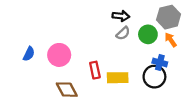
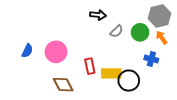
black arrow: (121, 16) -> (98, 15), moved
black circle: (154, 77) -> (129, 81), moved

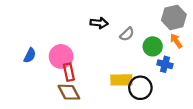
black arrow: (98, 15) -> (99, 23), moved
green circle: (140, 32) -> (153, 46), moved
red rectangle: (90, 66) -> (69, 72), moved

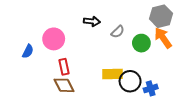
orange arrow: (176, 41) -> (163, 38), size x1.5
pink circle: (61, 56) -> (54, 39), moved
blue cross: (165, 64) -> (151, 88), moved, turned -32

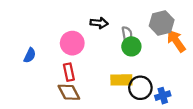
gray hexagon: (161, 16) -> (162, 23), moved
gray semicircle: (118, 32) -> (127, 34), turned -56
pink circle: (54, 39) -> (72, 43), moved
green circle: (141, 43) -> (131, 46), moved

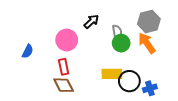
black arrow: (99, 23) -> (91, 22), turned -49
orange arrow: (176, 41) -> (147, 43), moved

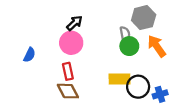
black arrow: (91, 22) -> (74, 23), moved
gray hexagon: (149, 22) -> (144, 18), moved

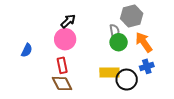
blue cross: (160, 94) -> (147, 66), moved

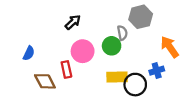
pink circle: (65, 39) -> (83, 51), moved
green circle: (119, 42) -> (112, 46), moved
orange arrow: (144, 42) -> (170, 47), moved
brown diamond: (62, 84) -> (45, 81), moved

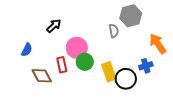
black arrow: (73, 22) -> (54, 26), moved
green circle: (112, 46) -> (85, 62), moved
yellow rectangle: (117, 77) -> (109, 72), turned 72

